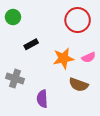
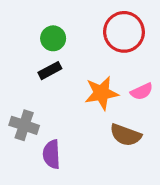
green circle: (13, 17) -> (53, 38), moved
purple semicircle: (42, 99) -> (52, 154), moved

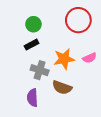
gray cross: (24, 125) -> (40, 70), moved
brown semicircle: (126, 135) -> (62, 87), moved

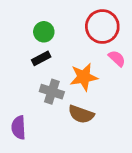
pink semicircle: (90, 58) -> (117, 58), moved, turned -112
purple semicircle: (32, 98) -> (19, 128), moved

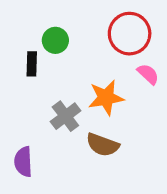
black rectangle: (41, 58) -> (32, 64), moved, turned -60
gray cross: (52, 92) -> (65, 116), turned 35

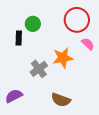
brown semicircle: (103, 145) -> (61, 100), moved
purple semicircle: (23, 162) -> (14, 96), turned 66

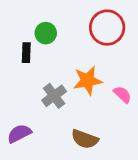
pink semicircle: (88, 44) -> (122, 94), moved

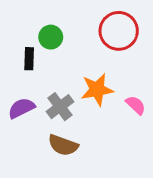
purple semicircle: (19, 134) -> (21, 108), moved
brown semicircle: (85, 139) -> (63, 145), moved

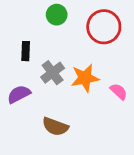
green circle: (51, 37) -> (57, 15), moved
gray cross: (60, 107) -> (53, 73), moved

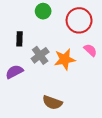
pink semicircle: (119, 91) -> (90, 50), moved
brown semicircle: (55, 127) -> (52, 103), moved

